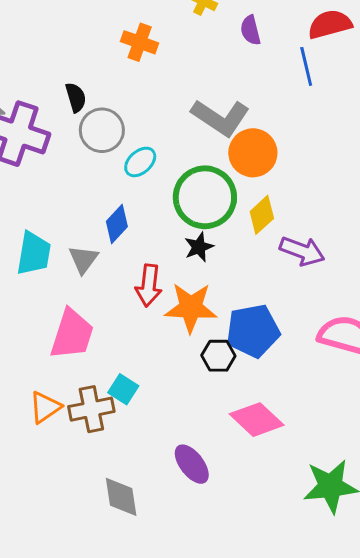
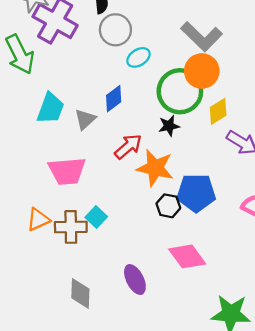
orange circle: (253, 153) -> (202, 71), moved
red arrow: (149, 285) -> (128, 147), turned -148
pink trapezoid: (72, 334) -> (67, 171), turned 57

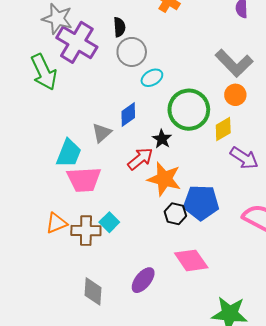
gray L-shape: (202, 37) -> (234, 63), moved
orange circle: (202, 71) -> (235, 95), moved, size x0.7
cyan trapezoid: (50, 108) -> (69, 153), moved
black star: (169, 126) -> (162, 139), moved, turned -30
purple ellipse: (135, 280) -> (143, 280), turned 64

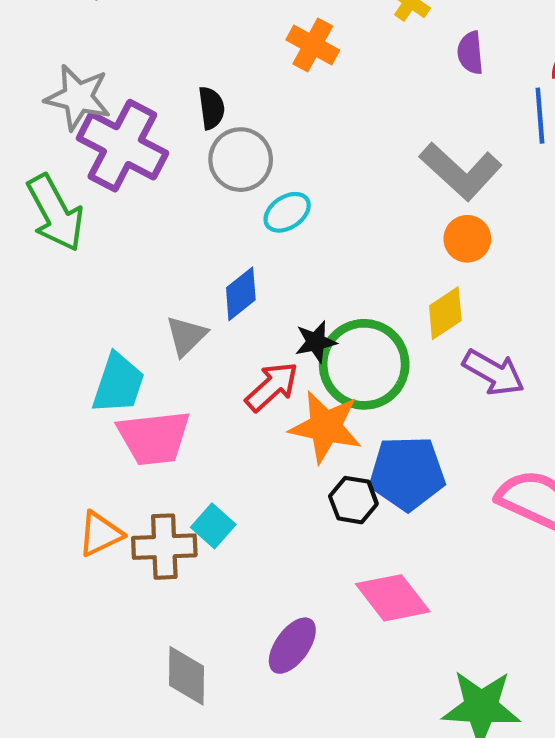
green circle: (189, 110) -> (364, 364), moved
black star: (162, 139) -> (316, 342), turned 30

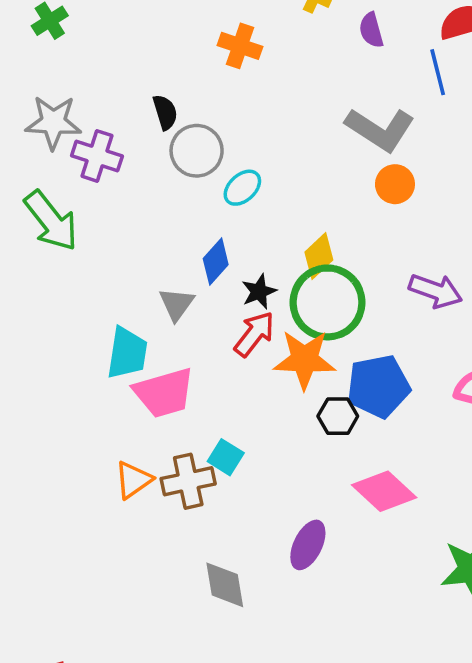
purple cross: (122, 146) -> (97, 156), size x0.7
yellow diamond: (445, 313) -> (319, 256), moved
black star: (316, 342) -> (259, 292), moved

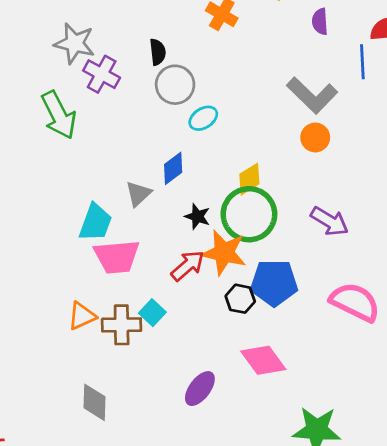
black star: (259, 292) -> (197, 216), moved, turned 30
red arrow: (254, 334) -> (188, 266), moved
gray diamond: (225, 585) -> (95, 402), moved

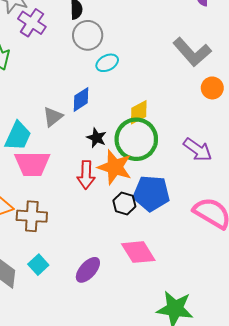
orange circle: (315, 137) -> (212, 88), moved
red arrow: (188, 266) -> (86, 175), turned 128
cyan square: (152, 313) -> (38, 265), moved

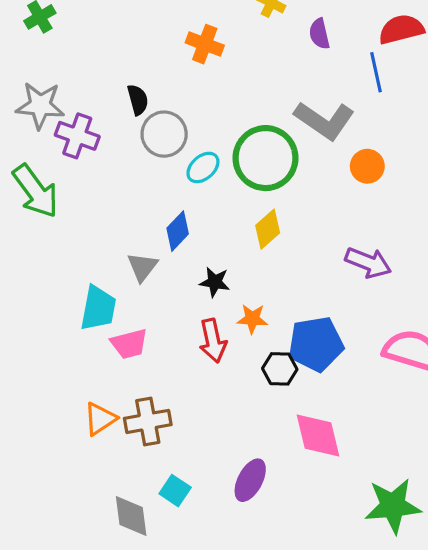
green circle: (136, 139) -> (265, 158), moved
pink trapezoid: (32, 164) -> (129, 344), size x0.7
orange star: (115, 167) -> (252, 319), size x0.6
pink diamond: (138, 252) -> (318, 436), turned 32

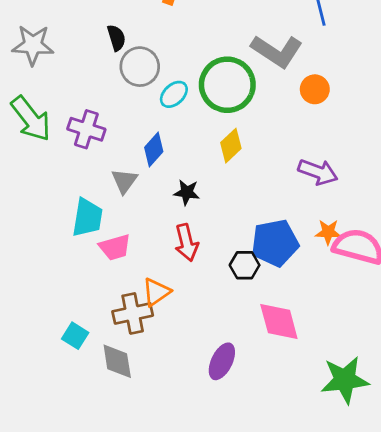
purple cross: (77, 136) -> (86, 129), moved
orange star: (252, 319) -> (328, 232), moved
orange triangle: (100, 419) -> (156, 292), moved
cyan square: (175, 491) -> (75, 336), moved
gray diamond: (131, 516) -> (117, 361), moved

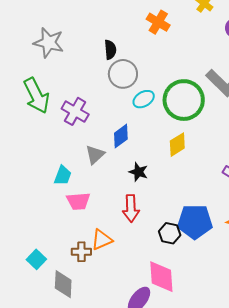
cyan trapezoid: (87, 218) -> (63, 176), size x0.7
brown cross: (133, 313) -> (81, 252), size x0.7
pink diamond: (279, 321) -> (161, 277), moved

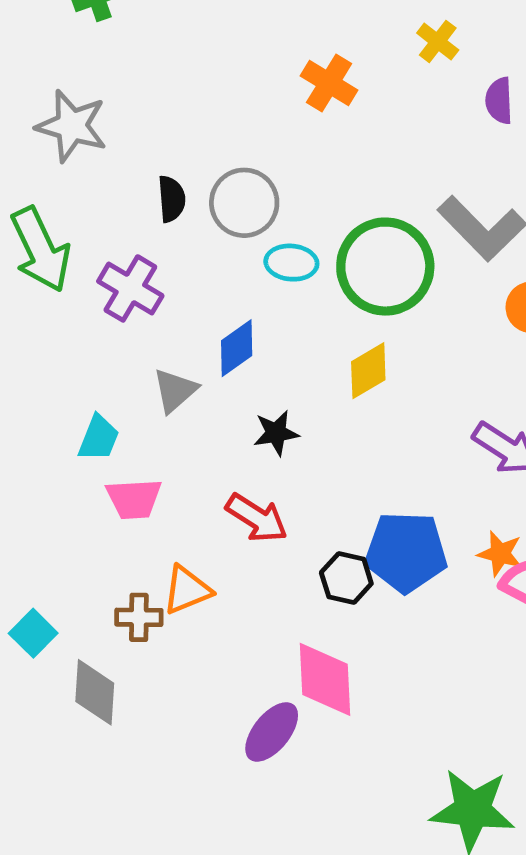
black semicircle: (110, 50) -> (172, 199), moved
cyan ellipse: (144, 99) -> (291, 263), turned 35
black star: (138, 172) -> (276, 433), turned -30
red arrow: (131, 208) -> (257, 518), turned -56

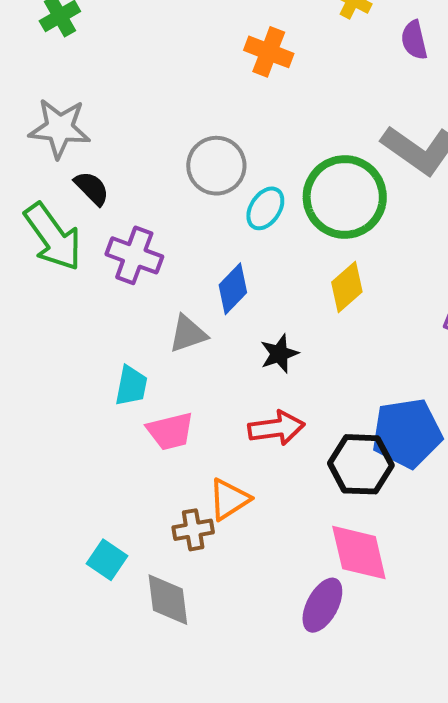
black semicircle: (172, 199) -> (92, 188), moved, turned -30
cyan ellipse: (291, 263) -> (265, 208), turned -51
gray triangle: (175, 390) -> (188, 334), turned 33
red arrow: (257, 518) -> (276, 428), turned -30
black hexagon: (346, 578) -> (361, 464), size x1.4

